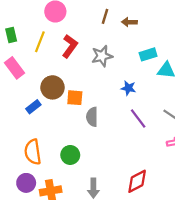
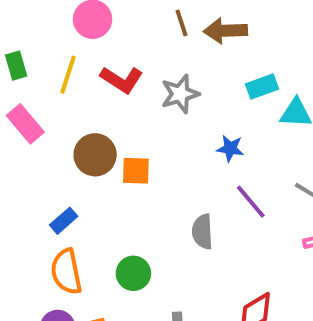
brown line: (105, 16) -> (181, 23), turned -32
brown arrow: (129, 22) -> (225, 31), size x1.5
red L-shape: (70, 46) -> (122, 80), turned 90
blue rectangle: (33, 107) -> (64, 221), moved
gray semicircle: (92, 117) -> (202, 232), moved

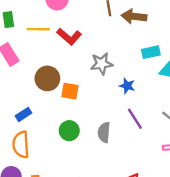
yellow line: (68, 75) -> (38, 29), turned 65
gray star: (180, 94) -> (102, 64), moved
green circle: (133, 273) -> (69, 131), moved

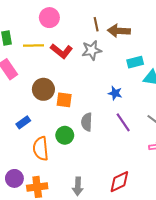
gray star: (102, 64) -> (92, 50), moved
gray semicircle: (104, 132) -> (87, 122), moved
orange semicircle: (21, 145) -> (41, 149), moved

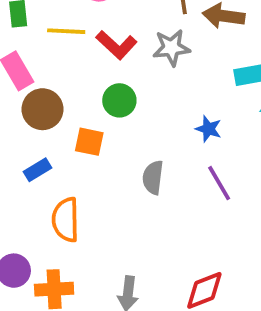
brown circle: (43, 89) -> (43, 109), moved
orange square: (64, 100) -> (89, 142), moved
green circle: (65, 135) -> (119, 100), moved

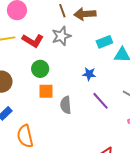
orange square: (89, 142) -> (46, 91), moved

